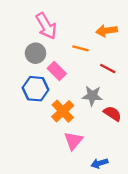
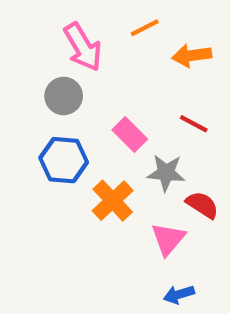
orange line: (80, 48) -> (145, 28), moved, turned -42
pink rectangle: (57, 71) -> (130, 134), moved
pink triangle: (73, 141) -> (168, 239), moved

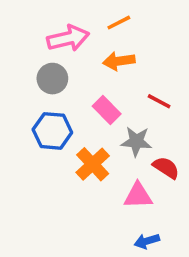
pink arrow: (83, 47) -> (68, 38), turned -72
orange arrow: (192, 55) -> (119, 61), moved
pink triangle: (168, 239) -> (138, 196), turned 48

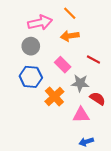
orange line: (119, 23) -> (70, 13), turned 72

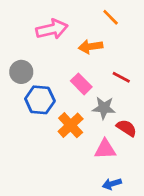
orange line: (70, 13) -> (111, 17), moved
gray circle: (31, 46) -> (21, 72), moved

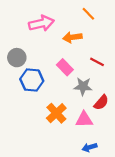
orange cross: (71, 125) -> (56, 113), moved
red semicircle: (127, 128) -> (101, 102), turned 98

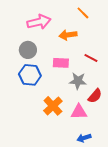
gray circle: (17, 58) -> (28, 50), moved
pink rectangle: (65, 67) -> (61, 63), turned -42

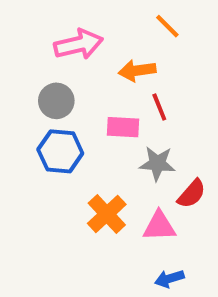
red line: (91, 58) -> (159, 107), moved, turned 40

